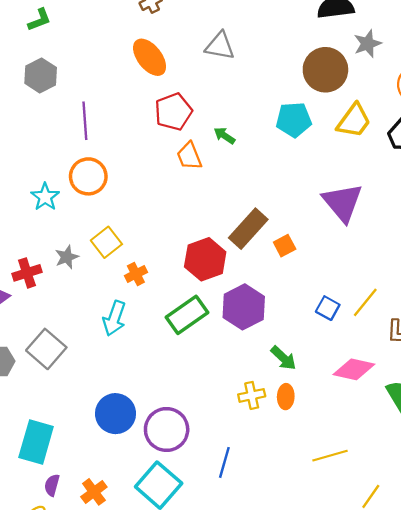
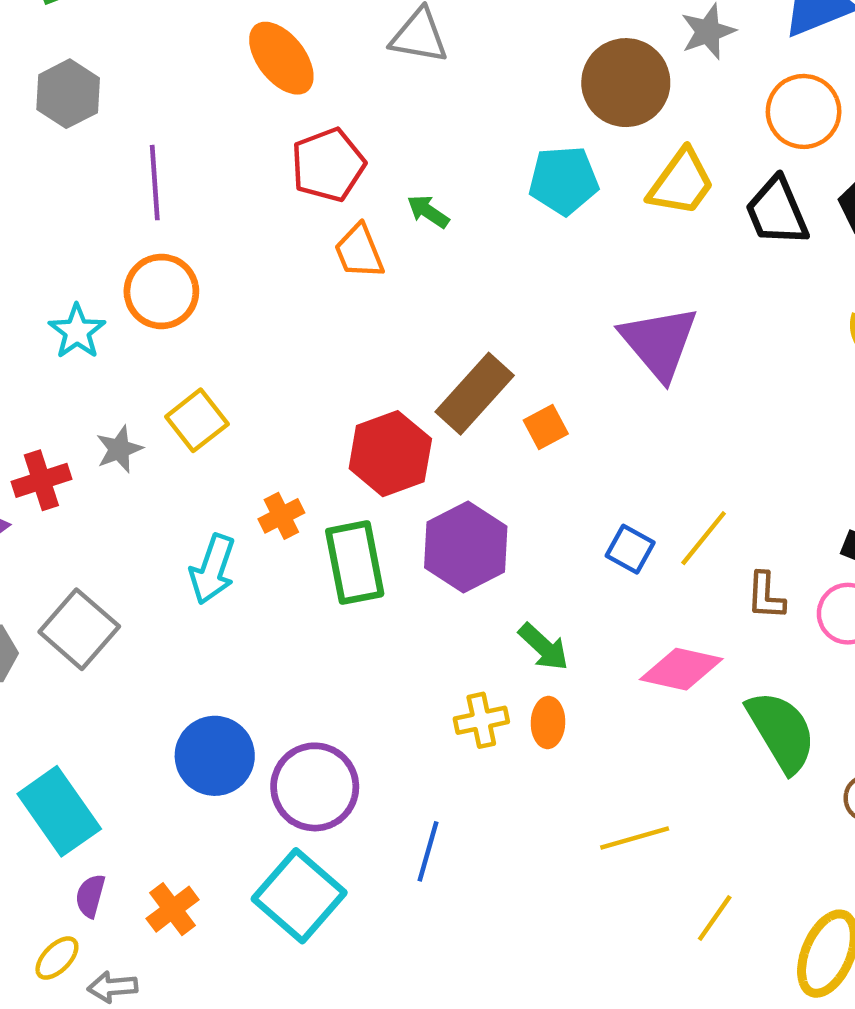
orange cross: (136, 274) -> (281, 516), moved
green rectangle: (187, 315) -> (355, 563), turned -66
cyan rectangle: (36, 442) -> (59, 811), turned -51

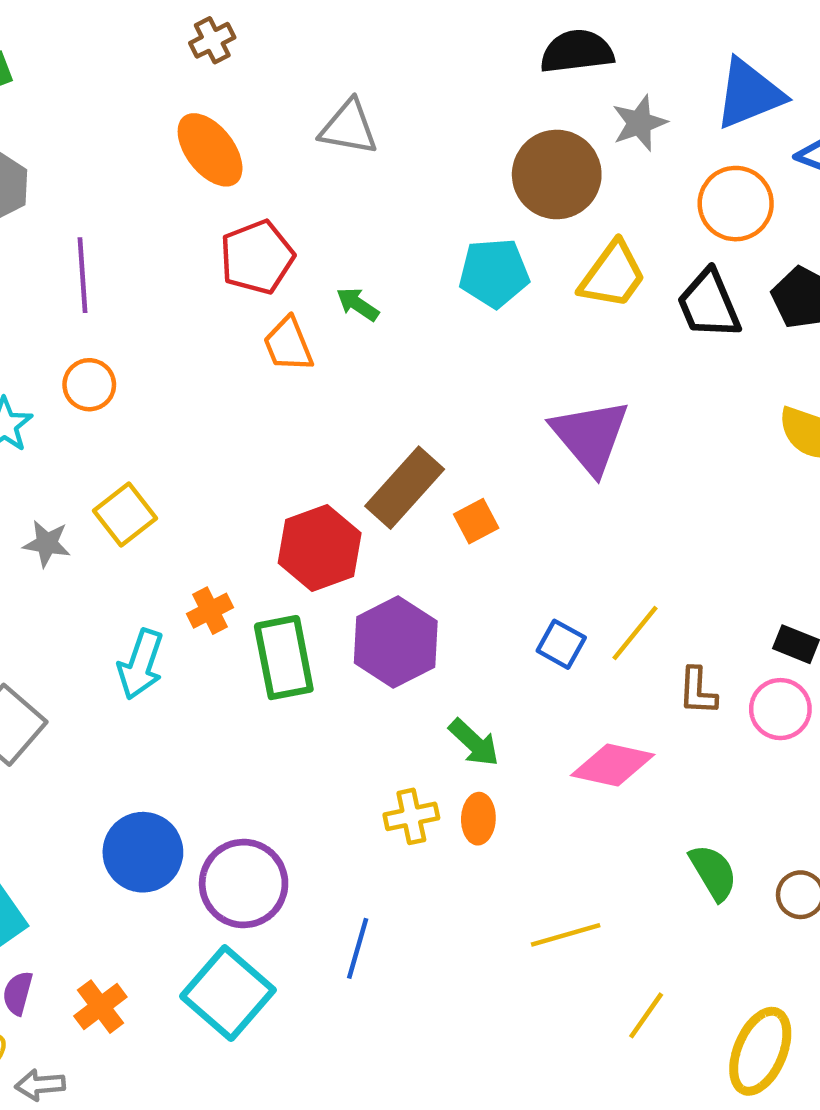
orange circle: (161, 291) -> (89, 385), size x0.7
gray star: (119, 449) -> (47, 544), turned 30
green semicircle: (781, 731) -> (713, 872), moved, size x0.7

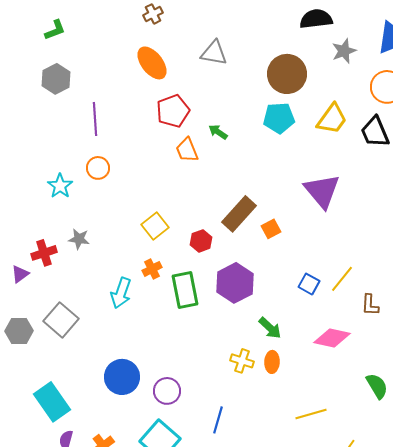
brown circle: (557, 174) -> (287, 74), moved
yellow square: (125, 514) -> (155, 226), moved
red hexagon: (320, 548) -> (201, 241), size x0.6
yellow cross: (411, 816) -> (242, 361), turned 30
purple circle: (244, 884) -> (167, 391), size x0.7

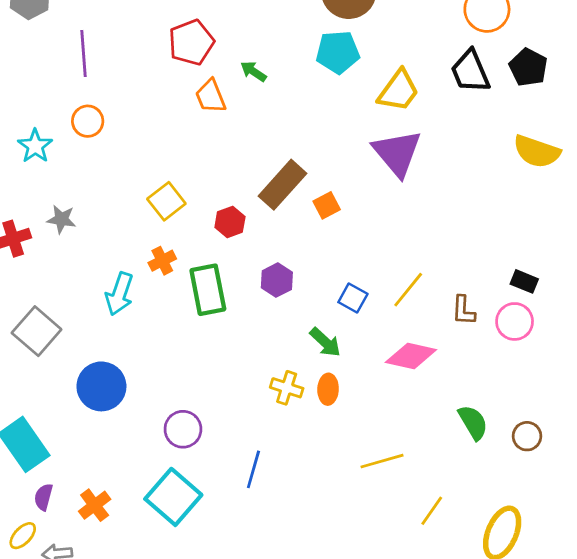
yellow trapezoid: (332, 119) -> (399, 91), moved
yellow line: (342, 279) -> (408, 290), moved
purple hexagon: (235, 283) -> (277, 280), size x0.6
blue square: (309, 284) -> (353, 298), moved
blue circle: (122, 377) -> (101, 386), moved

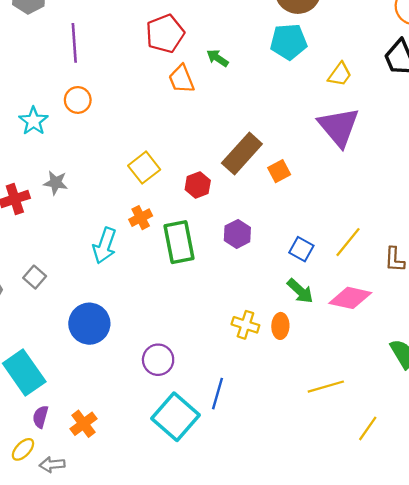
yellow trapezoid: (399, 91) -> (340, 74), size x0.7
gray square: (37, 331) -> (35, 277), size x0.6
green arrow: (325, 342) -> (300, 291), moved
cyan square: (173, 497) -> (176, 417), moved

